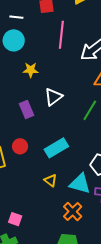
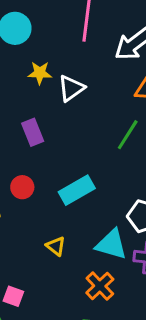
white triangle: (53, 97) -> (71, 88), moved
yellow triangle: (51, 181) -> (56, 246), moved

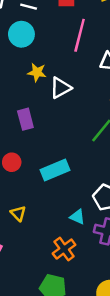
cyan triangle: (111, 244) -> (77, 217), size x0.6
yellow triangle: (56, 246) -> (18, 213), moved

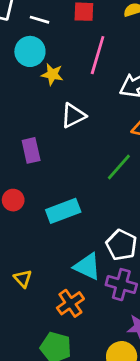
yellow star: (37, 72) -> (52, 74), moved
yellow triangle: (18, 213) -> (23, 279), moved
cyan triangle: (77, 217) -> (87, 266), size x1.5

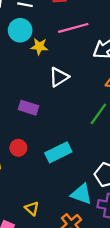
pink line: (98, 55) -> (73, 28), turned 64
purple rectangle: (31, 150) -> (28, 108), turned -54

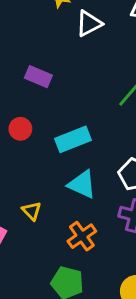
white triangle: (59, 77) -> (89, 23), moved
cyan triangle: (81, 194) -> (82, 184), moved

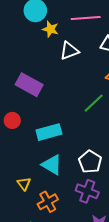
purple rectangle: (38, 77) -> (29, 85), size x1.4
yellow triangle: (32, 211) -> (24, 184), moved

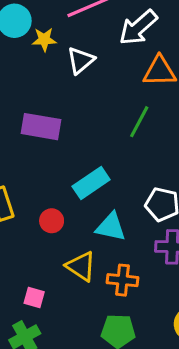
red circle: (12, 120) -> (52, 221), moved
yellow triangle: (24, 184) -> (81, 266), size x1.5
orange cross: (48, 202) -> (123, 280), turned -36

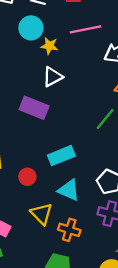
white triangle: (81, 60) -> (53, 77), moved

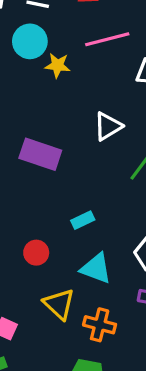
white triangle: (53, 77) -> (108, 126), moved
cyan rectangle: (61, 156) -> (83, 220), size x0.6

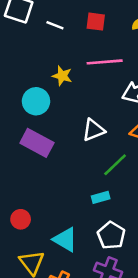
cyan circle: (30, 41) -> (36, 101), moved
cyan rectangle: (83, 220) -> (101, 197), moved

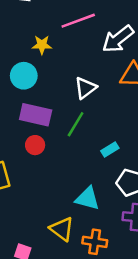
green line: (115, 165) -> (76, 124), moved
red circle: (21, 219) -> (35, 145), moved

